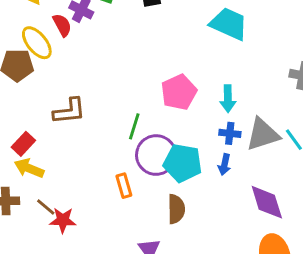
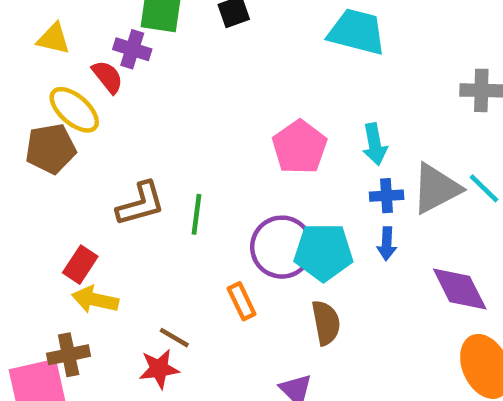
green line: (134, 126) -> (196, 214), moved
brown line: (46, 207) -> (174, 338), moved

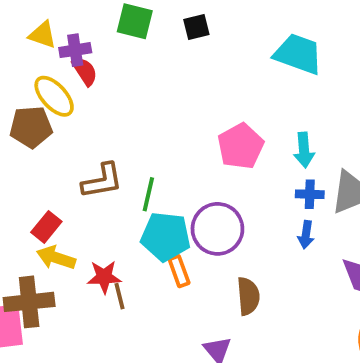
purple cross: (132, 49) -> (75, 50), moved, turned -32
cyan pentagon: (324, 252) -> (166, 237), moved
brown line: (174, 338) -> (119, 296), turned 40
brown cross: (69, 355) -> (29, 302), size x1.4
red star: (159, 369) -> (104, 277), moved

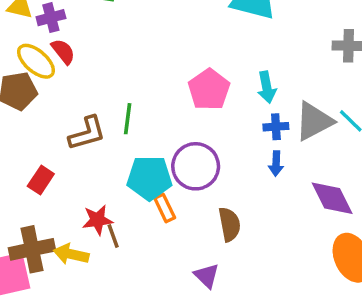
red semicircle: (85, 71) -> (63, 51), moved
green line: (148, 194) -> (128, 119), moved
yellow arrow: (56, 258) -> (71, 254), moved

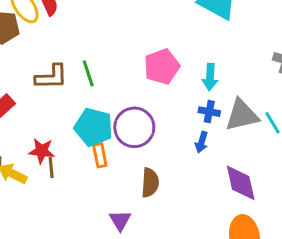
green line: (128, 119) -> (88, 73), turned -40

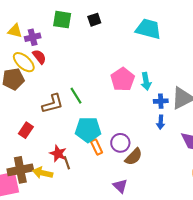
cyan arrow: (210, 77) -> (146, 81), moved
purple circle: (134, 127) -> (120, 143), moved, size x0.7
red star: (42, 151) -> (58, 153), turned 30
brown semicircle: (150, 183) -> (134, 157), turned 54

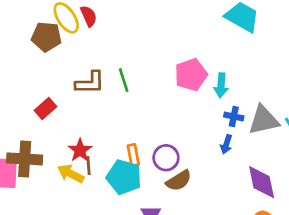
cyan pentagon: (88, 130) -> (124, 177), moved
yellow arrow: (43, 173) -> (71, 174), moved

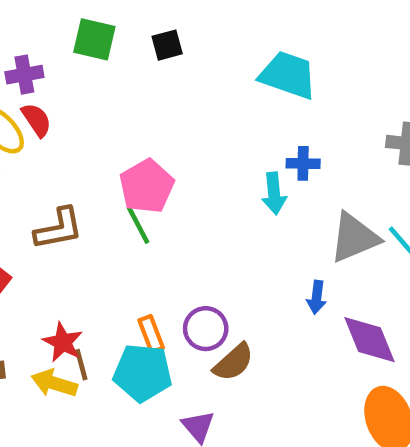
pink pentagon: (191, 75) -> (147, 186), moved
green line: (124, 80) -> (138, 225), moved
blue cross: (234, 116) -> (303, 163), moved
blue arrow: (226, 144) -> (317, 297), moved

